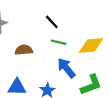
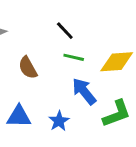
brown semicircle: (24, 50) -> (28, 68), turned -114

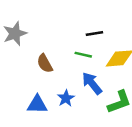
black line: (65, 31) -> (94, 34), moved, turned -56
blue star: (59, 121) -> (66, 98), moved

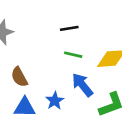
black line: (94, 34) -> (69, 28), moved
brown semicircle: (45, 63) -> (19, 77), moved

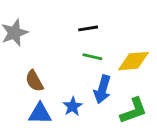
blue arrow: (82, 85) -> (102, 89), turned -125

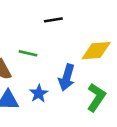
green line: (92, 57) -> (28, 53), moved
green L-shape: (134, 111) -> (96, 97), turned -36

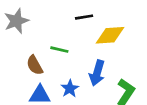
yellow diamond: (96, 51) -> (110, 35), moved

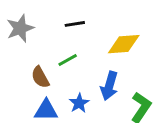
black line: (84, 17) -> (75, 24), moved
green line: (59, 50) -> (68, 60), turned -42

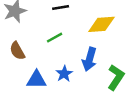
brown semicircle: (40, 77) -> (17, 51), moved

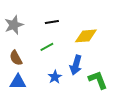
green L-shape: (116, 77) -> (98, 80), turned -55
blue triangle: (36, 80) -> (18, 82), moved

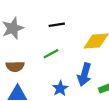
brown semicircle: (16, 58) -> (15, 66), turned -63

